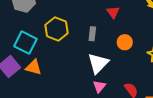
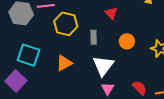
yellow hexagon: (57, 29) -> (66, 24), moved
orange triangle: (34, 67) -> (64, 63), moved, turned -36

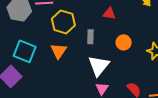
red triangle: (111, 13) -> (109, 14), turned -40
orange triangle: (64, 63) -> (59, 51), moved, turned -30

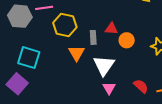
red triangle: (109, 14) -> (111, 29), moved
orange triangle: (59, 51) -> (77, 53), moved

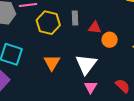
gray rectangle: (93, 37) -> (75, 18), moved
orange triangle: (77, 53) -> (52, 63), moved

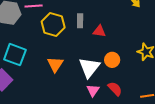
orange circle: (110, 40) -> (112, 60), moved
red semicircle: (123, 86) -> (115, 89), moved

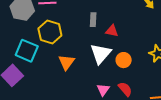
yellow hexagon: (53, 24) -> (50, 32), moved
white triangle: (89, 67) -> (101, 54), moved

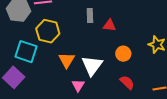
white triangle: (101, 54) -> (92, 66), moved
pink triangle: (103, 90) -> (78, 85), moved

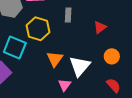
gray rectangle: (90, 16) -> (68, 15), moved
red triangle: (110, 25) -> (100, 27), turned -48

